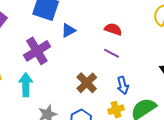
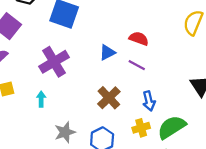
blue triangle: (68, 30) -> (107, 52), moved
cyan arrow: (26, 85) -> (41, 99), size x0.6

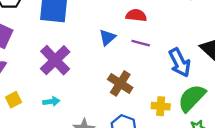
cyan arrow: (41, 99) -> (51, 102), turned 96
blue arrow: (149, 101) -> (180, 63), moved, size x1.4
yellow cross: (141, 128) -> (161, 106), turned 35

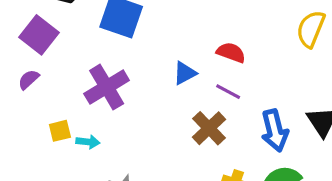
brown cross: (120, 83) -> (209, 128), moved
yellow square: (14, 100) -> (60, 131), moved

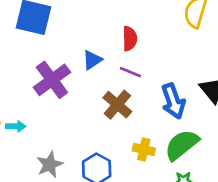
red semicircle: (231, 52) -> (130, 39), turned 75
purple cross: (107, 87) -> (52, 80), moved

